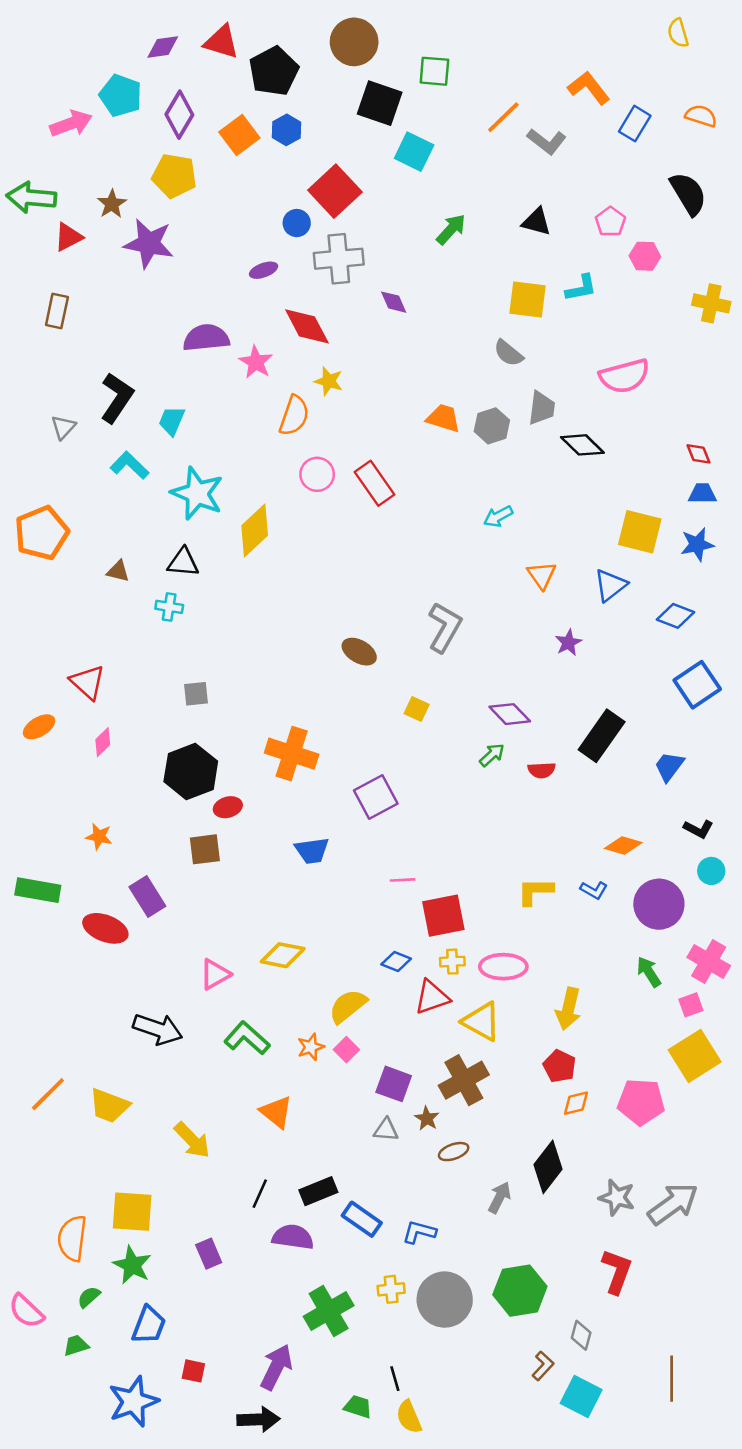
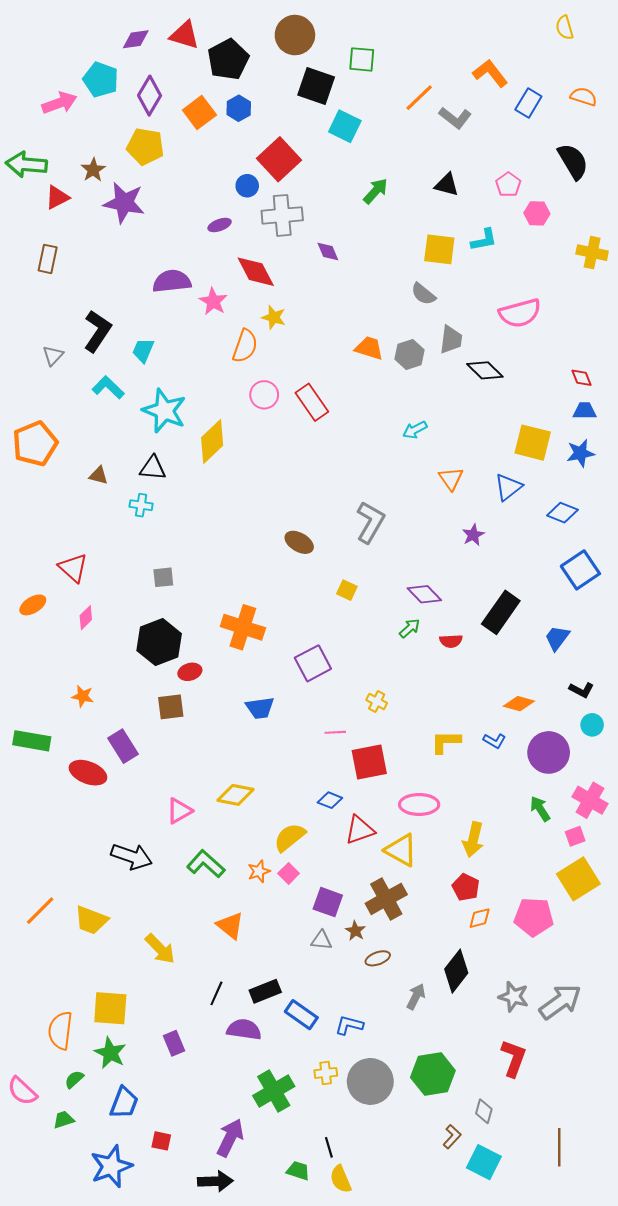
yellow cross: (452, 962) -> (377, 702), moved, turned 30

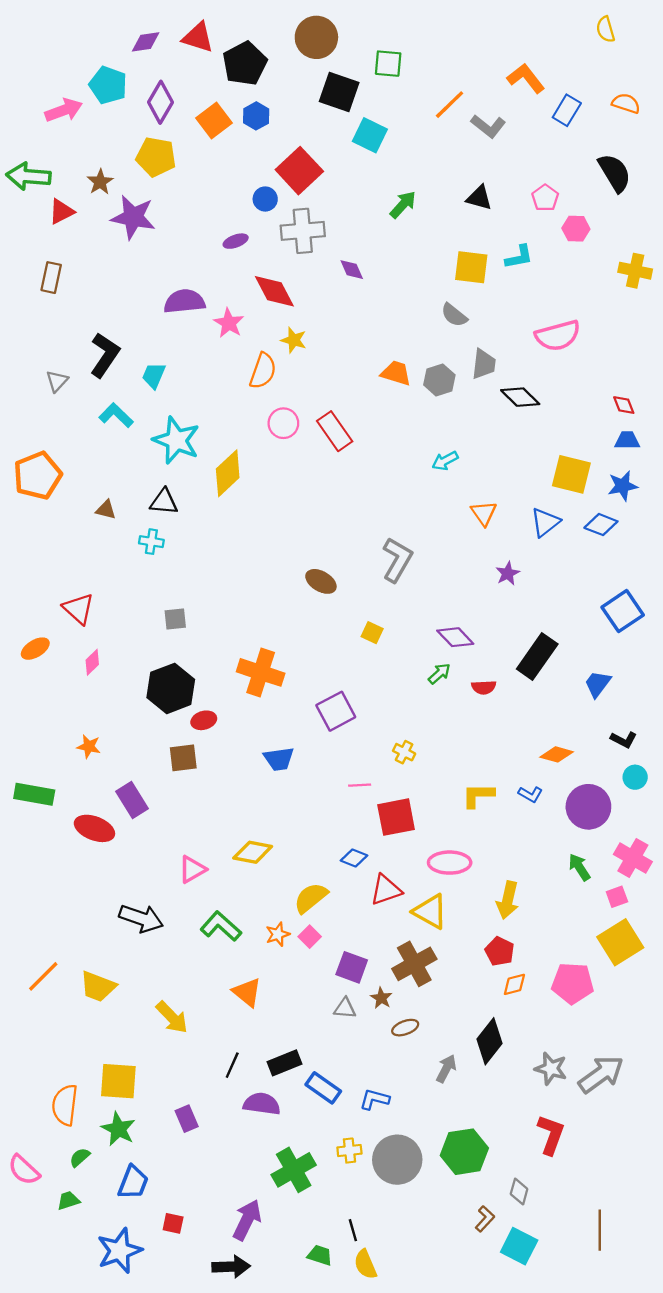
blue diamond: (562, 513) -> (601, 525), moved

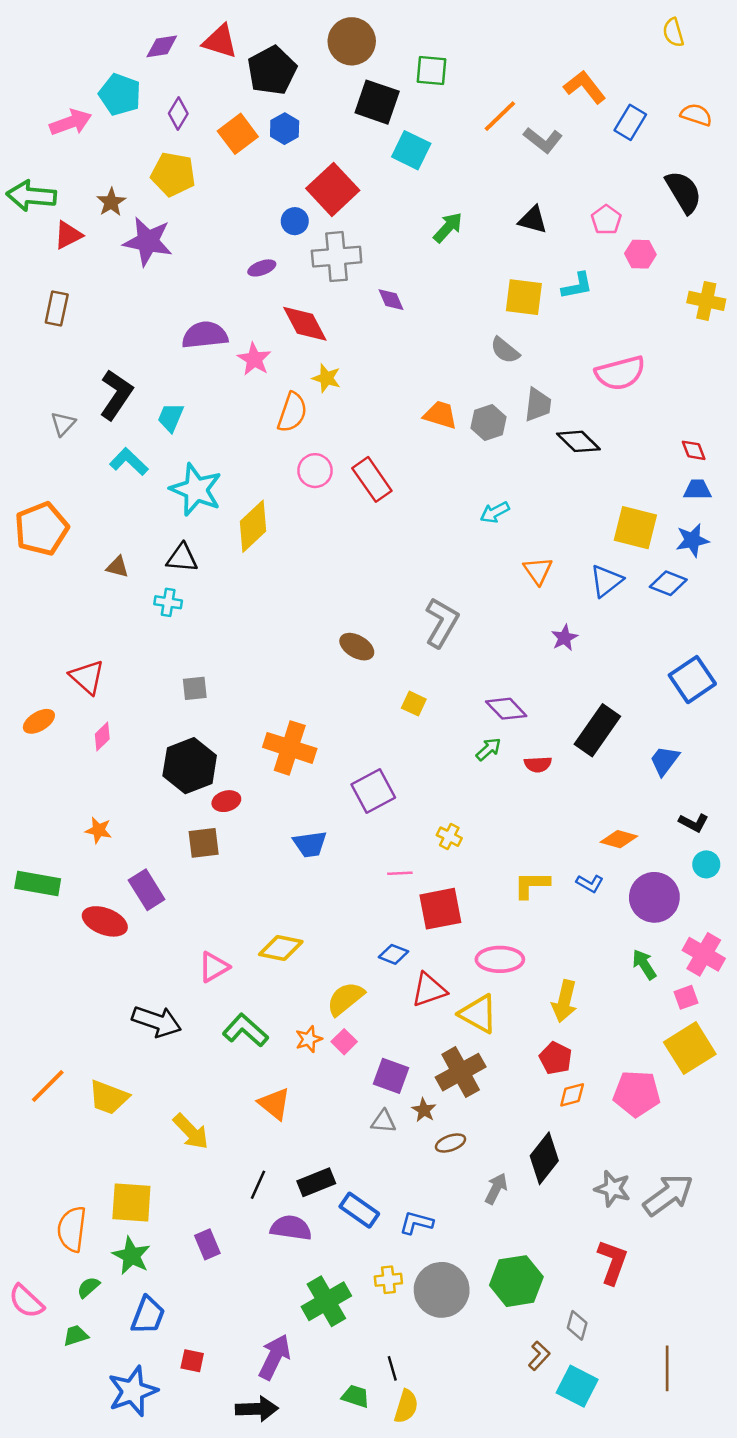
purple diamond: (160, 102) -> (178, 113), size x0.7
yellow semicircle: (365, 1264) -> (406, 1406), turned -140

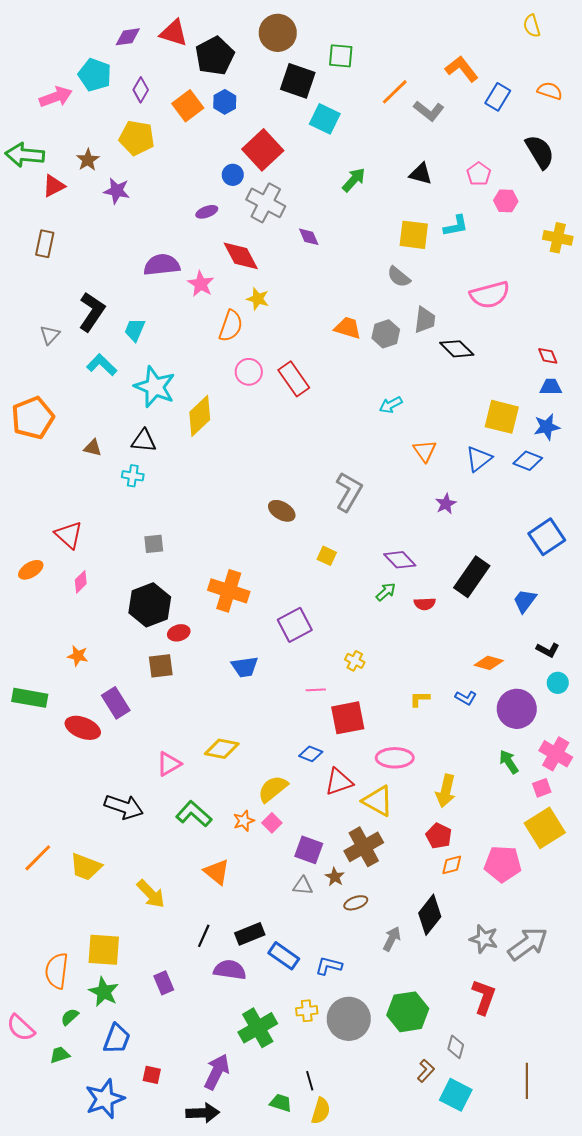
purple star: (148, 241) -> (117, 191), size x0.7
gray cross: (337, 257) -> (266, 203), turned 33
yellow L-shape: (532, 885) -> (420, 699), size x0.7

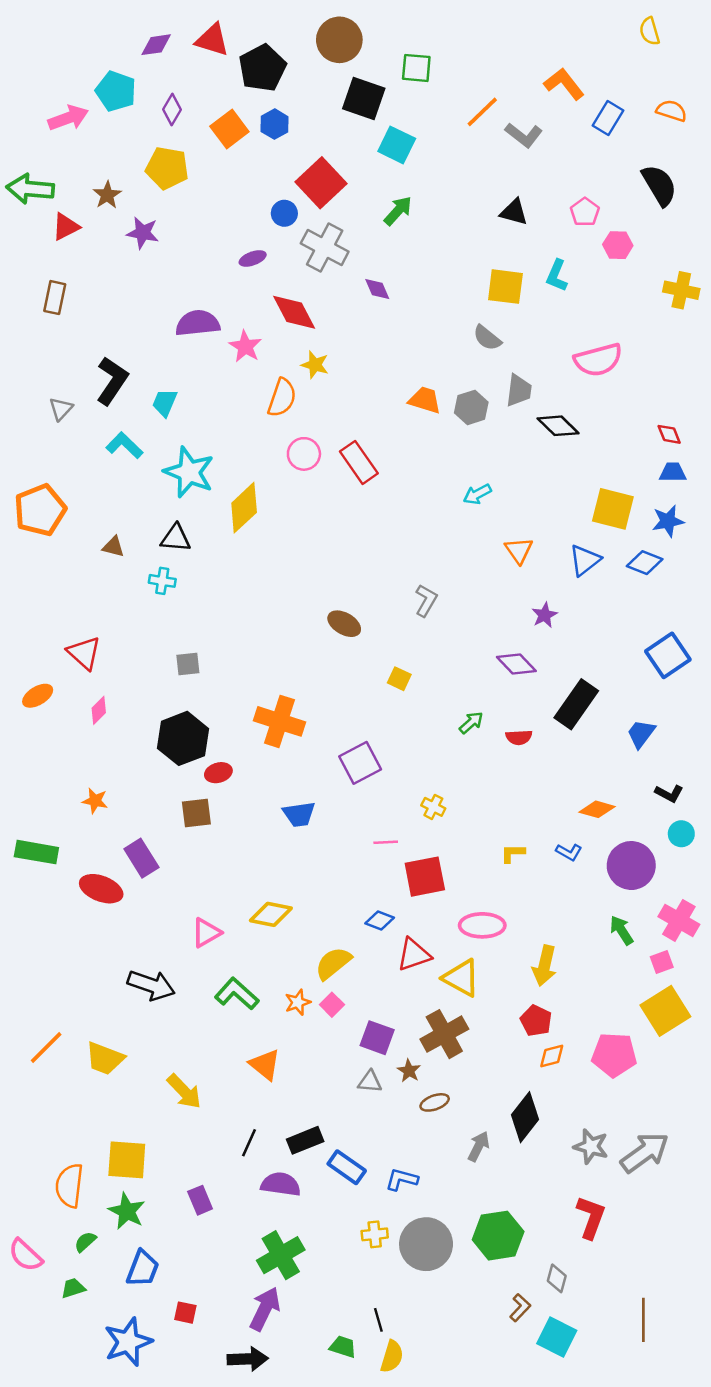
green arrow: (354, 180) -> (398, 211), moved
cyan L-shape: (456, 226) -> (557, 276), turned 124
gray L-shape: (349, 492) -> (426, 600), size x0.7
purple diamond: (400, 560) -> (516, 664), moved
green cross: (258, 1028) -> (281, 1255), moved

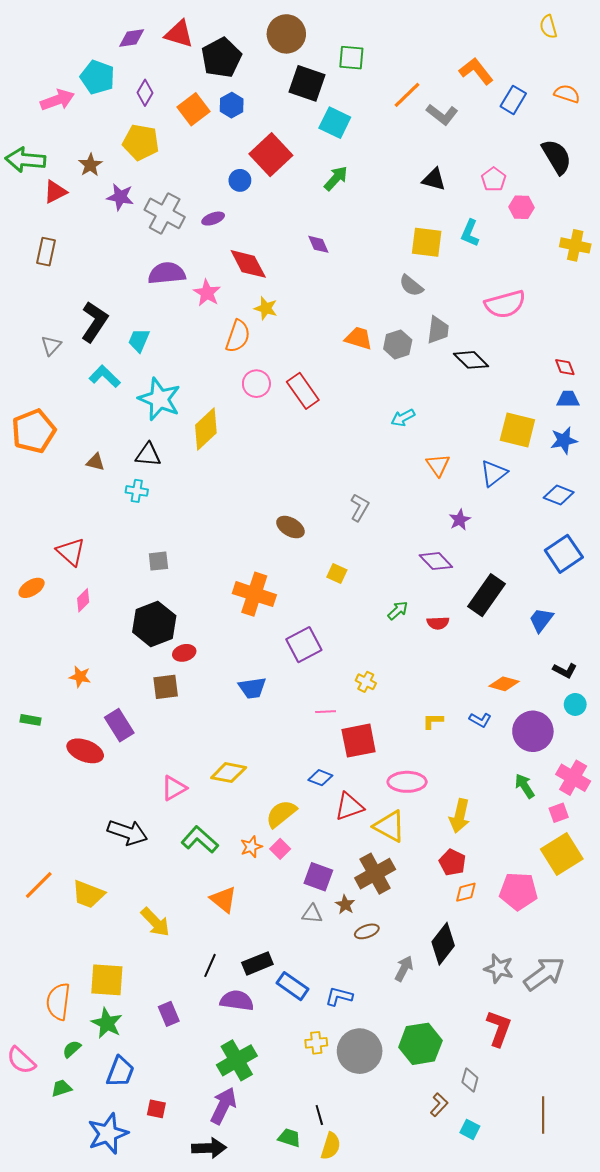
gray cross: (325, 247) -> (165, 213), moved
blue diamond: (645, 563) -> (559, 495), moved
orange cross: (279, 721) -> (254, 594), moved
green rectangle: (36, 852) -> (30, 720), size x0.6
cyan square: (557, 1337) -> (470, 1129), size x0.6

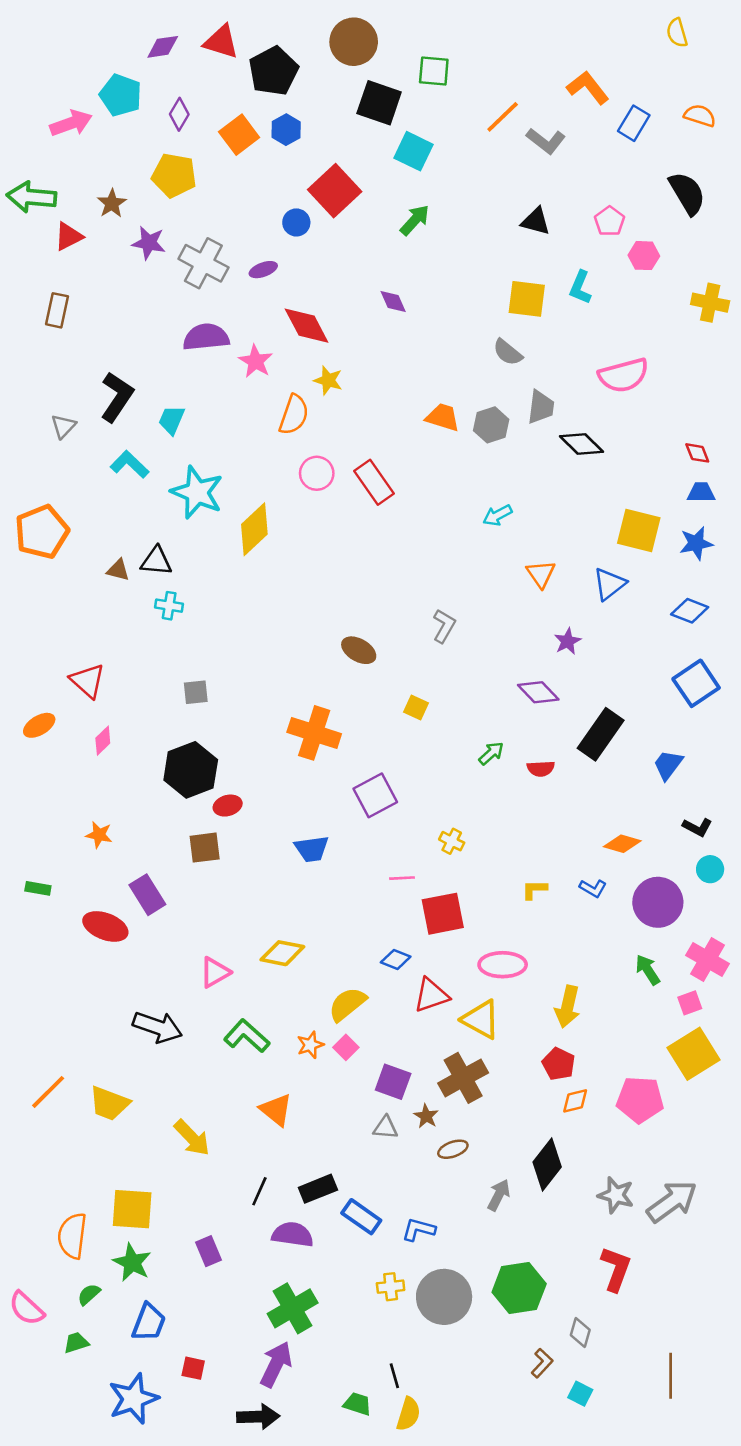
black triangle: (148, 455) -> (156, 561), moved

